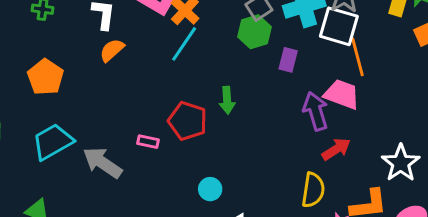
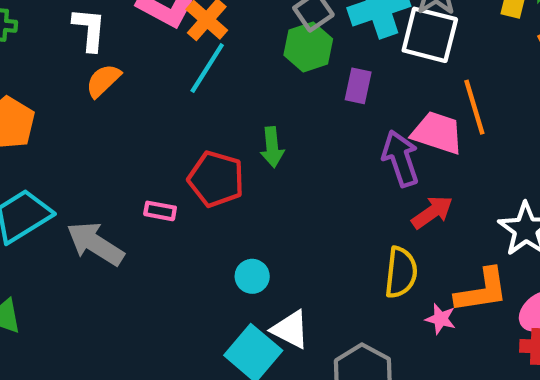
orange line: (357, 57) -> (474, 107), moved

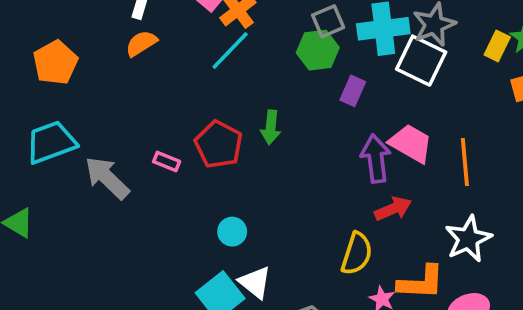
orange line: (474, 107) -> (465, 162), moved

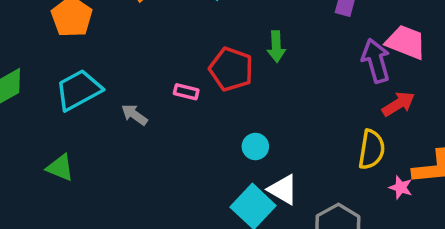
gray arrow: (107, 178) -> (134, 115), size x0.6

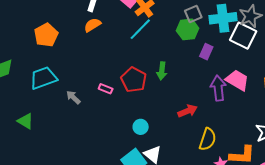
red arrow: (398, 104) -> (188, 111), moved

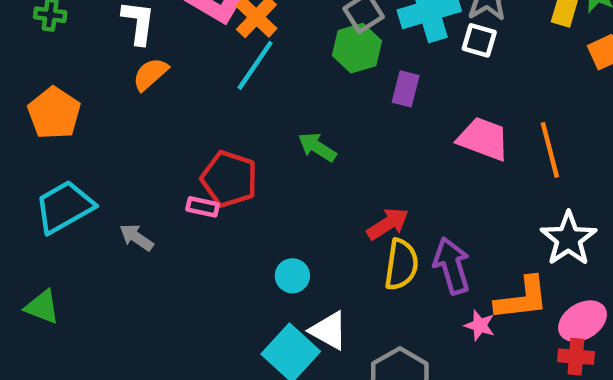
white square: (243, 36) -> (479, 40), size x0.6
green arrow: (162, 71) -> (317, 147), turned 126
red pentagon: (134, 80) -> (229, 179), moved
purple arrow: (218, 88) -> (452, 266), moved
yellow semicircle: (208, 139) -> (401, 265), moved

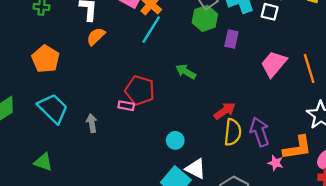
pink trapezoid: (483, 139) -> (274, 64), turned -68
cyan trapezoid: (64, 207) -> (53, 108), turned 76
gray arrow: (136, 237) -> (92, 123), turned 48

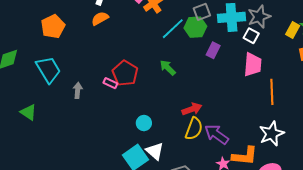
cyan line: (151, 30) -> (173, 29), moved
pink trapezoid: (274, 64) -> (253, 65), moved, turned 130
purple arrow: (260, 132) -> (216, 134), turned -50

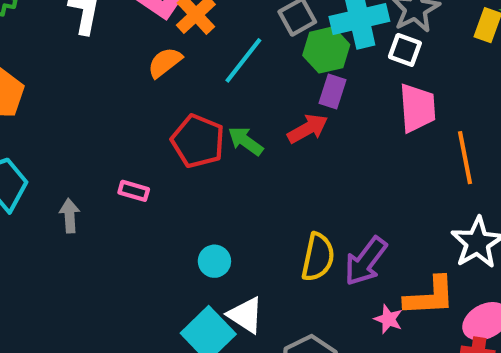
orange semicircle: (100, 18) -> (165, 62), moved
green hexagon: (195, 27) -> (326, 50), moved
red pentagon: (125, 73) -> (198, 141), moved
red arrow: (192, 109) -> (308, 129), moved
purple arrow: (216, 134) -> (366, 261), turned -80

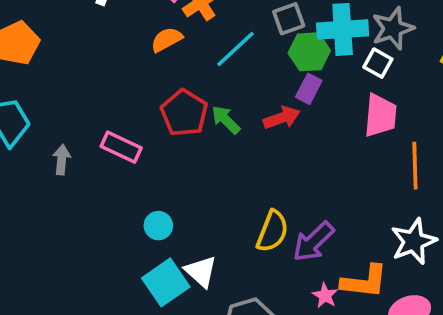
pink rectangle: (134, 191) -> (121, 147), size x1.5
cyan circle: (214, 261) -> (158, 226), moved

